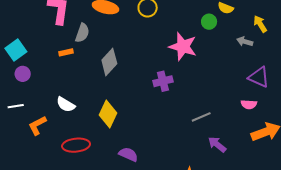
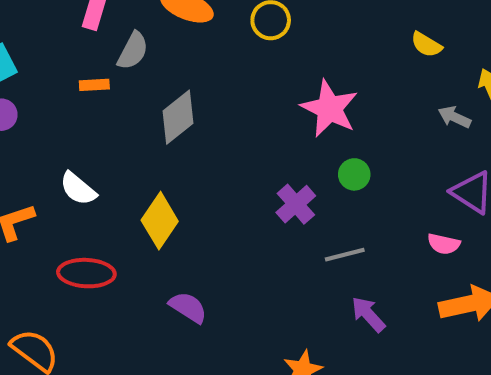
green circle: (209, 22) -> (354, 174), moved
purple cross: (163, 81) -> (296, 204), moved, turned -36

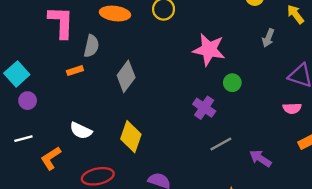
gray arrow: (454, 117) -> (268, 38), moved, turned -78
gray line: (345, 255) -> (221, 144), moved

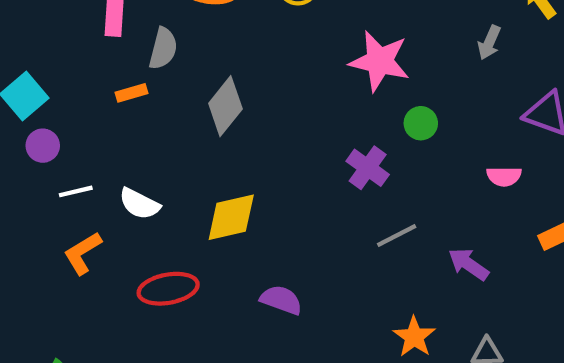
pink semicircle: (292, 108) -> (504, 176), moved
yellow diamond: (131, 137) -> (231, 217), turned 56
white line: (23, 139) -> (76, 191), moved

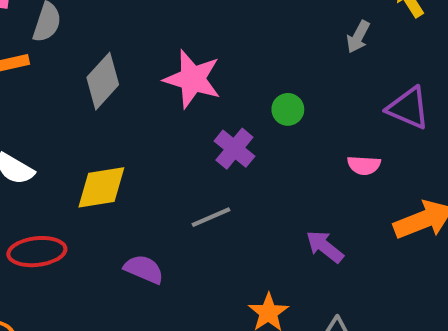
pink star: (380, 61) -> (192, 79), moved
gray line: (397, 236) -> (211, 217), moved

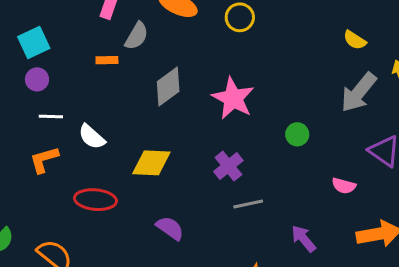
gray arrow: (358, 37) -> (359, 92), size x1.8
purple cross: (234, 149) -> (228, 166), moved
gray line: (211, 217) -> (248, 204), moved

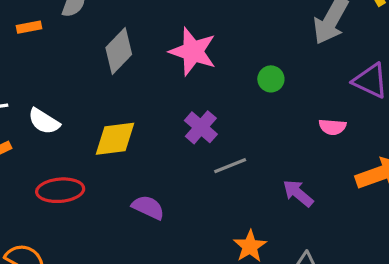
orange rectangle: (107, 60) -> (29, 27), moved

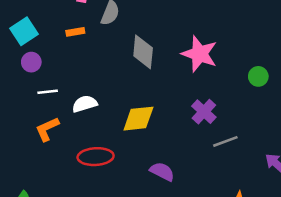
gray diamond: (119, 51) -> (143, 52), turned -40
white semicircle: (44, 121) -> (85, 104), turned 130

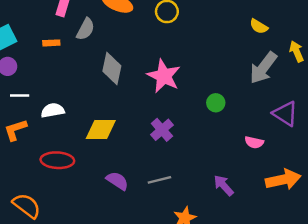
gray line: (225, 141) -> (159, 180), moved

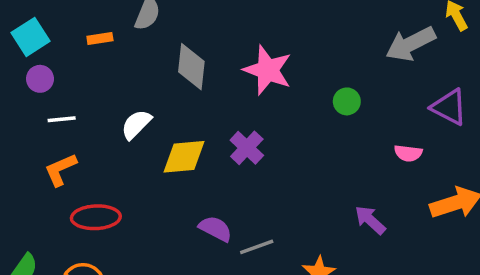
gray arrow: (263, 68) -> (411, 44), turned 32
white semicircle: (53, 110) -> (136, 124), moved, turned -30
purple cross: (162, 130) -> (247, 148), moved
red ellipse: (57, 160) -> (96, 217), moved
gray line: (159, 180) -> (257, 247), moved

